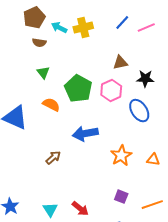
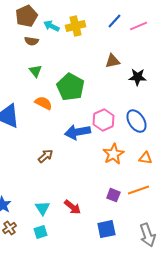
pink hexagon: (111, 91) -> (103, 120), moved
blue ellipse: (139, 111) -> (136, 121), moved
orange line: (152, 205) -> (138, 190), moved

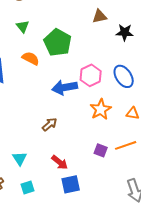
brown arrow: (45, 156) -> (50, 124), moved
cyan triangle: (42, 208) -> (20, 158), moved
blue square: (106, 229) -> (71, 184), moved

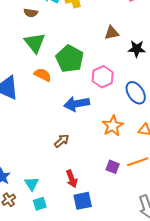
green triangle: (23, 26) -> (35, 43), size x1.6
pink hexagon: (91, 75) -> (103, 77), moved
cyan triangle: (20, 158) -> (32, 184), moved
red arrow: (60, 162) -> (72, 179), turned 30

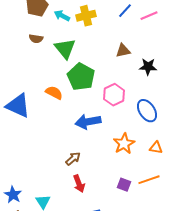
brown semicircle: (31, 13) -> (36, 39), moved
green triangle: (35, 43) -> (65, 49), moved
red arrow: (72, 179) -> (79, 184), moved

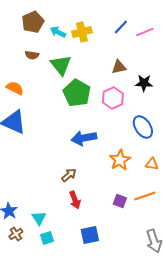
orange semicircle: (54, 93) -> (15, 88), moved
pink hexagon: (114, 95) -> (113, 98), moved

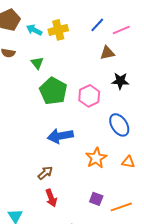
green triangle: (61, 65) -> (37, 63), size x0.6
brown triangle: (119, 67) -> (107, 53), moved
orange line: (145, 196) -> (121, 207), moved

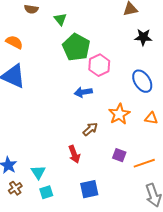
pink hexagon: (89, 96) -> (99, 65), moved
blue arrow: (60, 136) -> (83, 92), size x0.7
brown arrow: (45, 173) -> (90, 129), moved

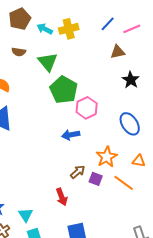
green triangle: (60, 19) -> (48, 62), size x1.5
black star: (143, 37) -> (131, 80), turned 30
purple square: (119, 155) -> (96, 179), moved
orange line: (144, 163) -> (124, 183), moved, turned 55

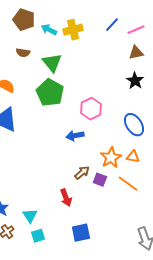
brown pentagon: (20, 19) -> (24, 20), turned -30
brown triangle: (118, 52) -> (136, 53), moved
green pentagon: (64, 90) -> (50, 93), moved
orange triangle: (139, 161) -> (133, 157), moved

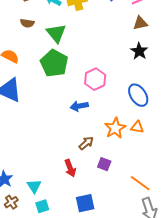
purple square: (100, 180) -> (104, 164), moved
orange line: (128, 184) -> (140, 183), moved

